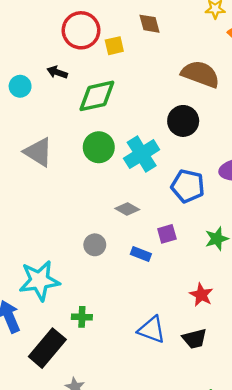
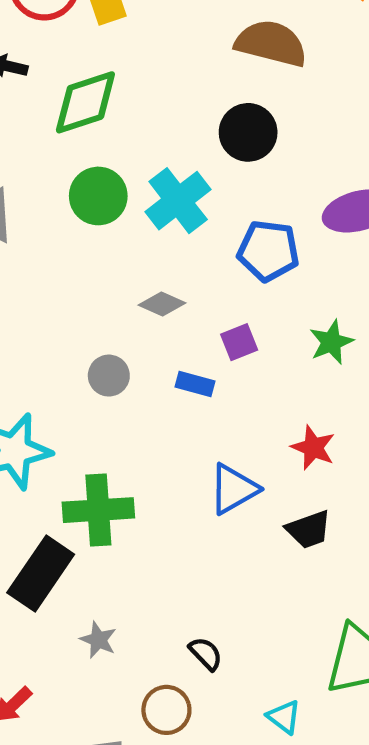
green cross: (82, 317) -> (98, 510), size x1.8
blue triangle: (152, 330) -> (234, 489), moved, turned -44

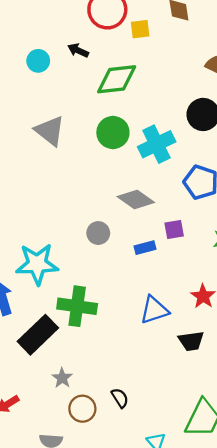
gray diamond: (162, 304) -> (136, 200), size x1.4
blue rectangle: (195, 384) -> (145, 248), turned -42
brown circle: (166, 710) -> (82, 409), moved

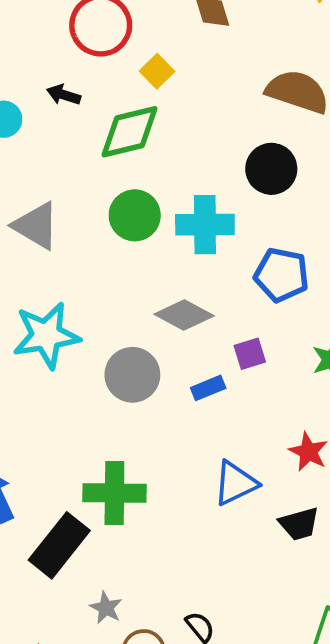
yellow square: (140, 29) -> (157, 71), moved, turned -30
cyan cross: (157, 144) -> (205, 225), turned 33
gray circle: (98, 233) -> (132, 375), size x1.5
cyan star: (37, 264) -> (46, 335), moved

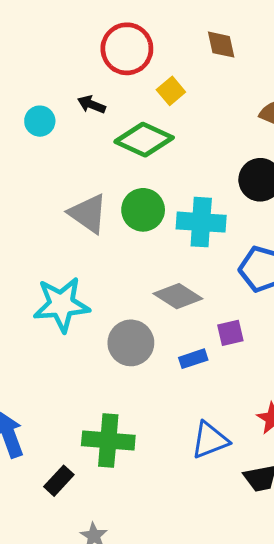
green diamond: (129, 132) -> (144, 140), turned 34
gray triangle: (36, 226) -> (88, 214), moved
black rectangle: (59, 545) -> (59, 481), size x0.6

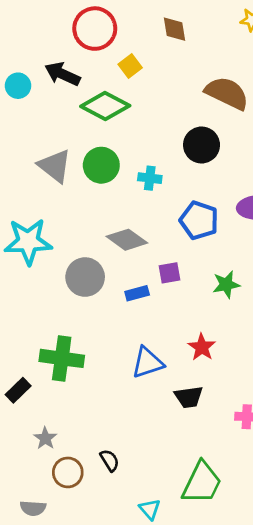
black arrow: (91, 105) -> (62, 74), size x1.5
cyan cross: (201, 222) -> (150, 178), size x0.6

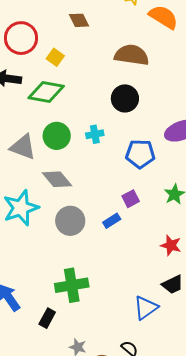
gray diamond: (127, 240) -> (57, 179), moved, turned 32
blue triangle: (147, 363) -> (146, 308), moved

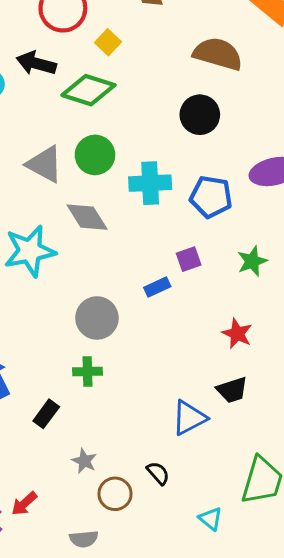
cyan cross: (95, 134) -> (150, 183), moved, size x1.6
gray circle: (70, 221) -> (97, 318), moved
green cross: (72, 285) -> (88, 371), size x0.6

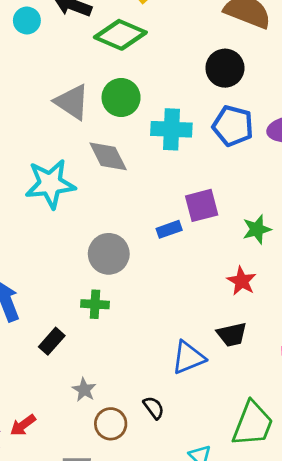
blue pentagon: (211, 197) -> (233, 126), moved
purple square: (189, 259) -> (202, 205), size x1.4
green star: (252, 261) -> (257, 229), moved

